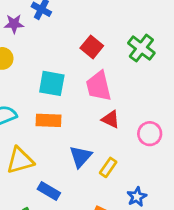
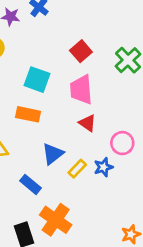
blue rectangle: (49, 191) -> (30, 184), moved
blue star: (137, 197) -> (103, 167), moved

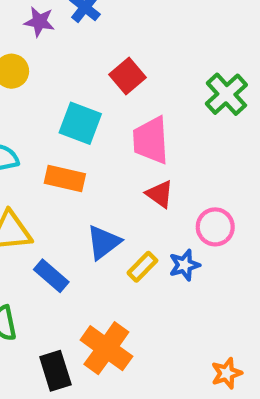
red square: (81, 51) -> (127, 76), moved
blue rectangle: (30, 184) -> (51, 276), moved

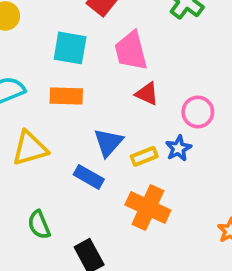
yellow rectangle: (142, 267) -> (144, 156), turned 35
blue rectangle: (51, 276) -> (89, 177), moved
orange cross: (106, 348) -> (148, 207), moved

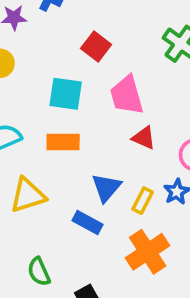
yellow rectangle: (144, 156) -> (143, 201), turned -40
orange cross: (148, 207) -> (148, 252), turned 33

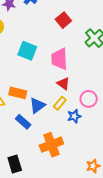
red square: (96, 46) -> (63, 20), moved
orange rectangle: (63, 142) -> (18, 93), moved
yellow rectangle: (143, 201) -> (60, 103), moved

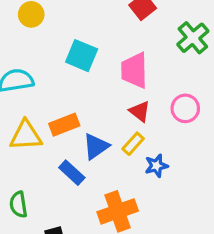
orange rectangle: (18, 93) -> (64, 125), turned -36
pink circle: (89, 99) -> (185, 108), moved

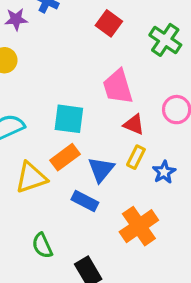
cyan square: (82, 56) -> (69, 119), moved

